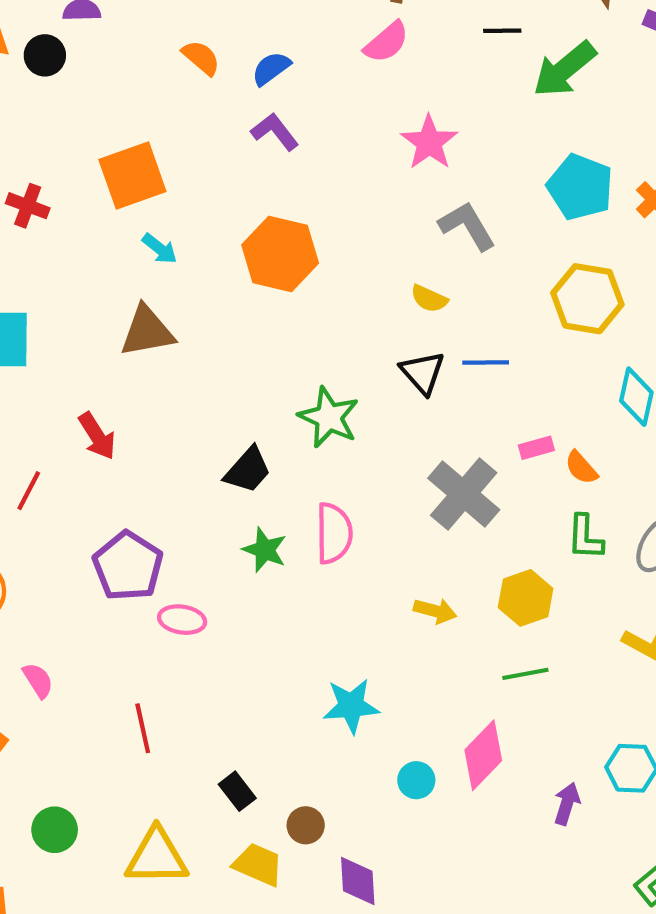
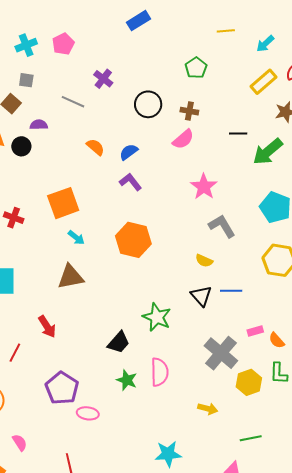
yellow hexagon: (526, 598) -> (249, 382), moved

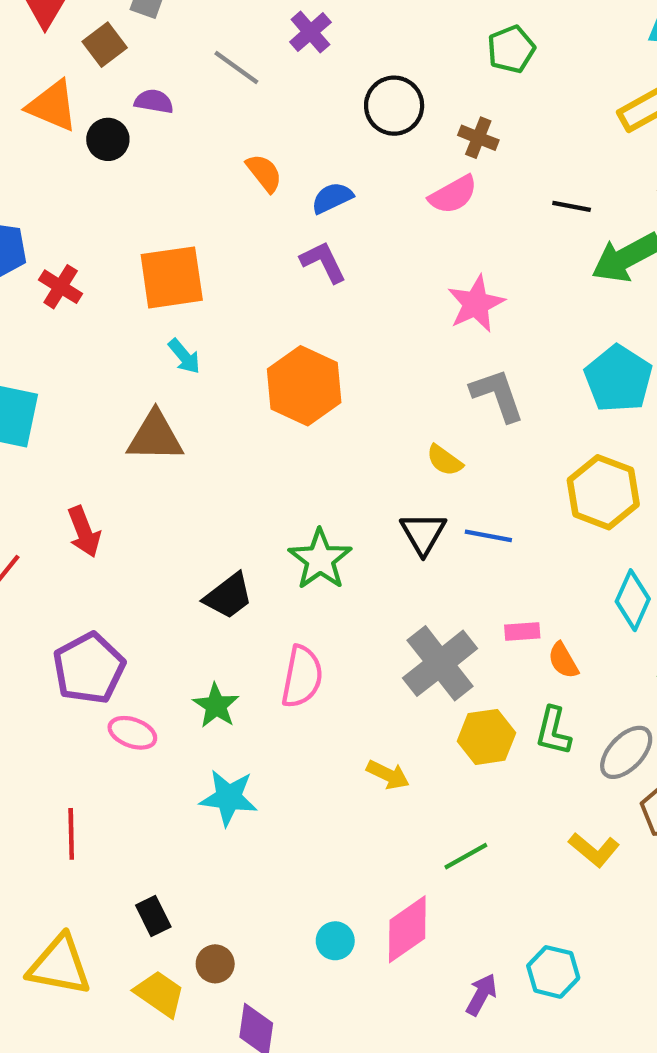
green star: (127, 380) -> (216, 706), moved
green line: (251, 438) -> (466, 856), turned -30
cyan star: (168, 454) -> (229, 798), moved

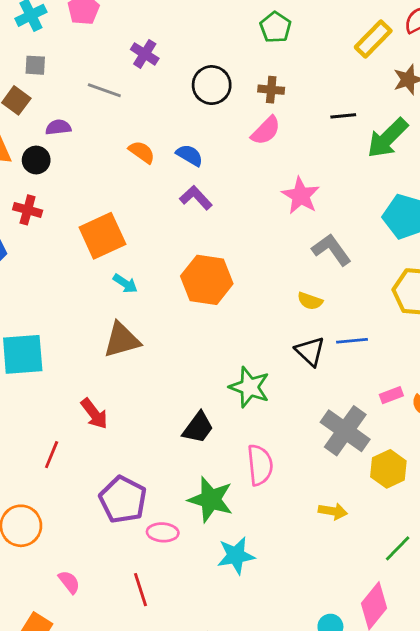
blue semicircle: (332, 198) -> (190, 155), turned 72
red cross: (61, 287) -> (28, 210), moved
green star: (216, 706) -> (211, 499), size x1.5
red line: (71, 834) -> (141, 590), moved

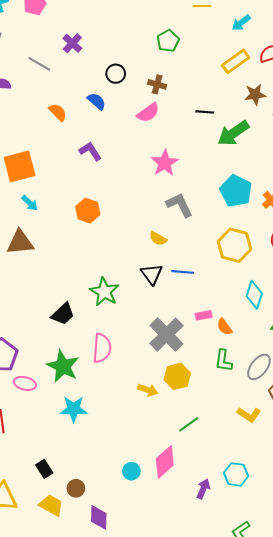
black circle: (212, 85) -> (116, 74), size x0.7
blue semicircle: (190, 155) -> (97, 101), moved
orange hexagon: (207, 280) -> (88, 211), size x0.7
yellow hexagon: (388, 469) -> (177, 376), moved

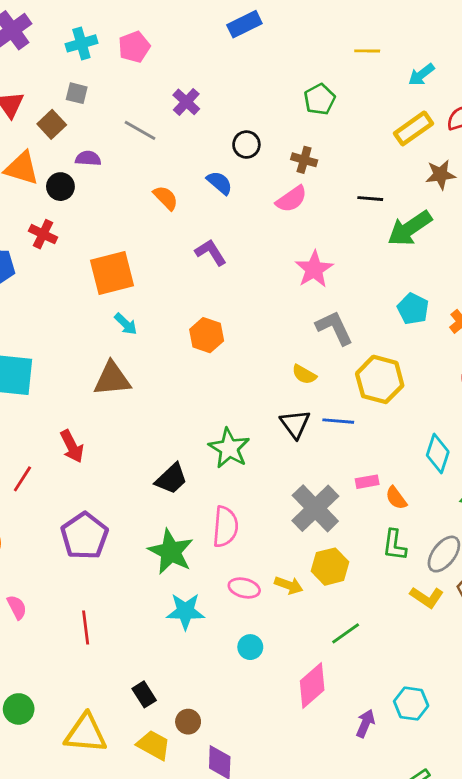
cyan pentagon: (236, 191) -> (413, 309), size x0.7
yellow hexagon: (235, 245) -> (380, 379), moved
pink ellipse: (25, 383) -> (244, 588), moved
yellow L-shape: (249, 415) -> (427, 597), moved
cyan circle: (131, 471) -> (250, 647), moved

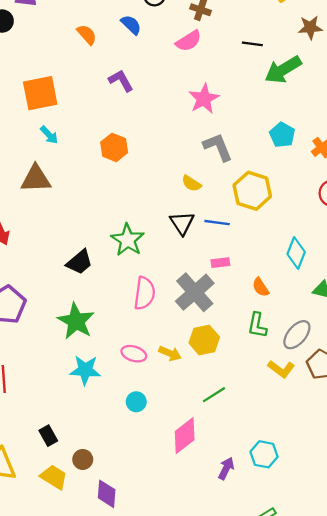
pink rectangle: (367, 482) -> (220, 263), moved
pink semicircle: (225, 527) -> (145, 293), moved

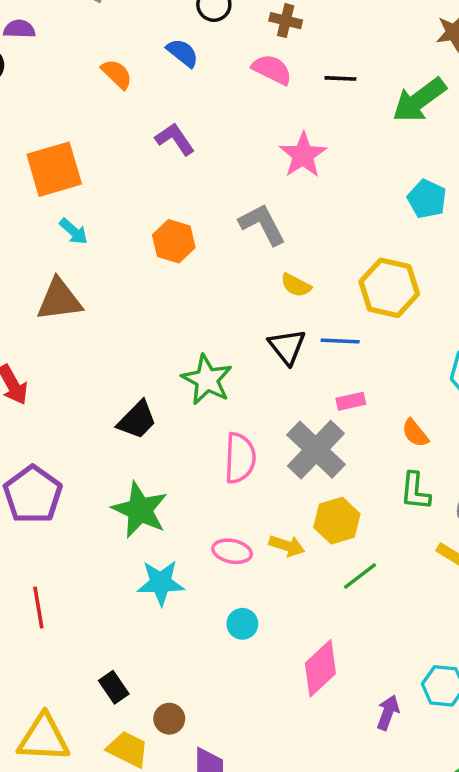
pink semicircle: (189, 41) -> (272, 70), turned -116
black line: (252, 44) -> (340, 78), moved
gray L-shape: (218, 147) -> (262, 224), moved
green line: (214, 395) -> (360, 576), moved

